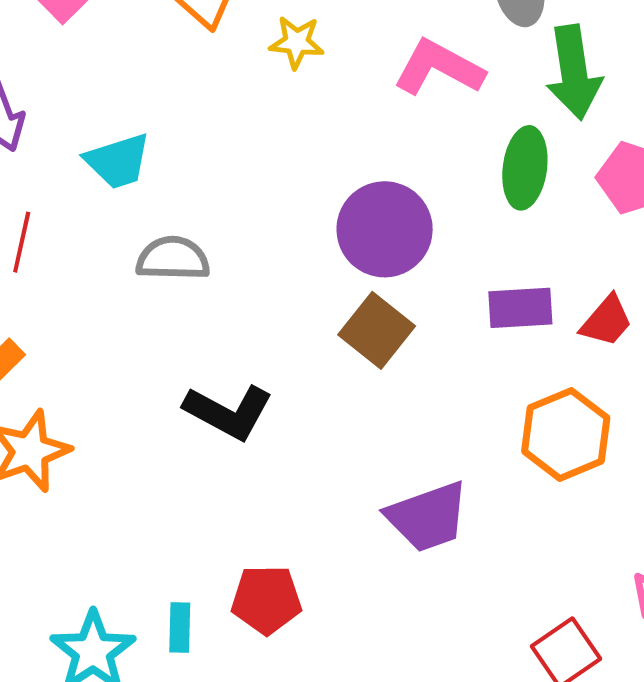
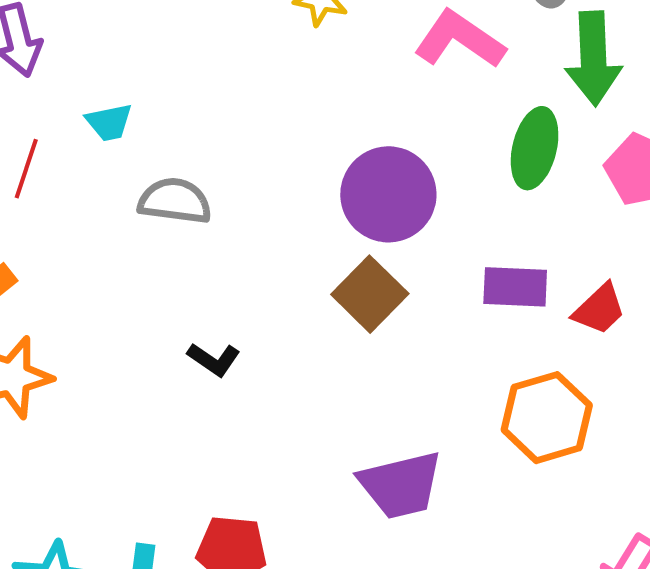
cyan trapezoid: (118, 161) -> (109, 122), moved, size x0.7
black L-shape: (228, 412) -> (214, 359), size x0.6

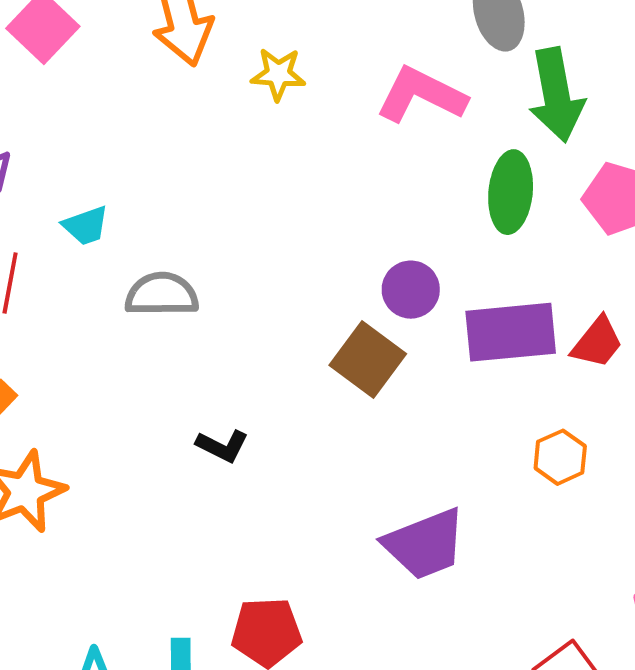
purple circle: (388, 194) -> (411, 290), moved, size x0.6
purple rectangle: (515, 287) -> (511, 332), size x1.4
orange hexagon: (547, 418) -> (560, 457), size x0.6

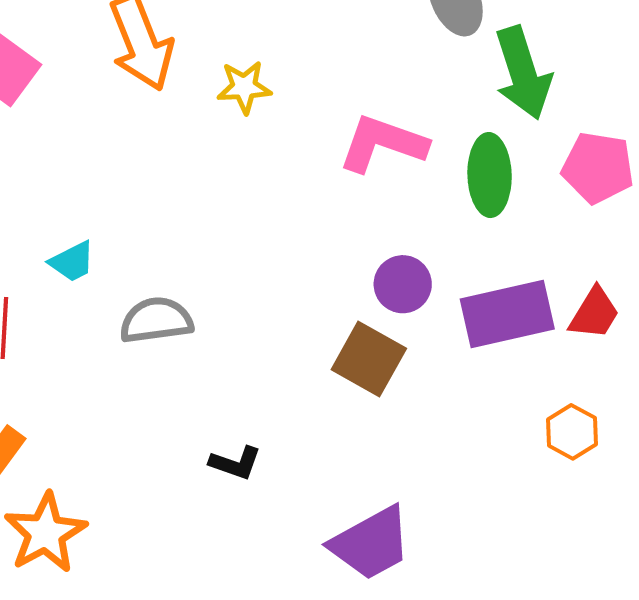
pink L-shape: (421, 95) -> (383, 144), moved
purple trapezoid: (425, 544) -> (371, 543), moved

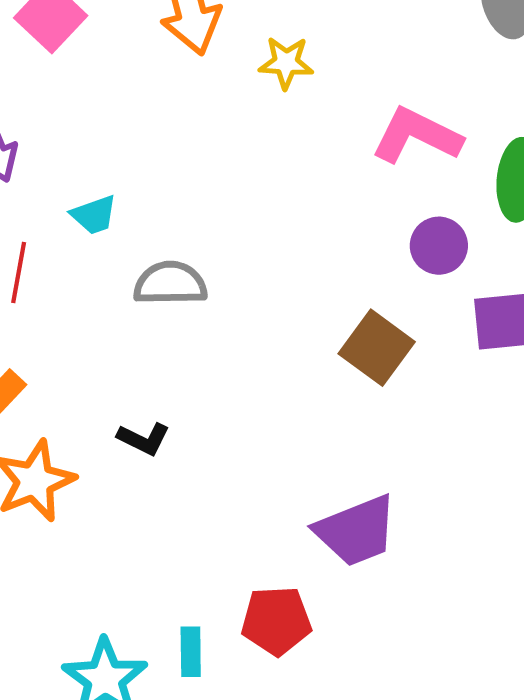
purple circle: (403, 284) -> (439, 246), moved
black L-shape: (235, 463) -> (144, 439), moved

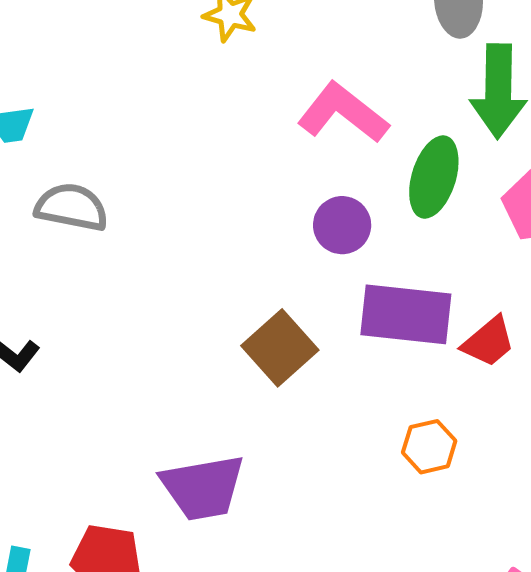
brown square: (377, 348) -> (280, 348), moved

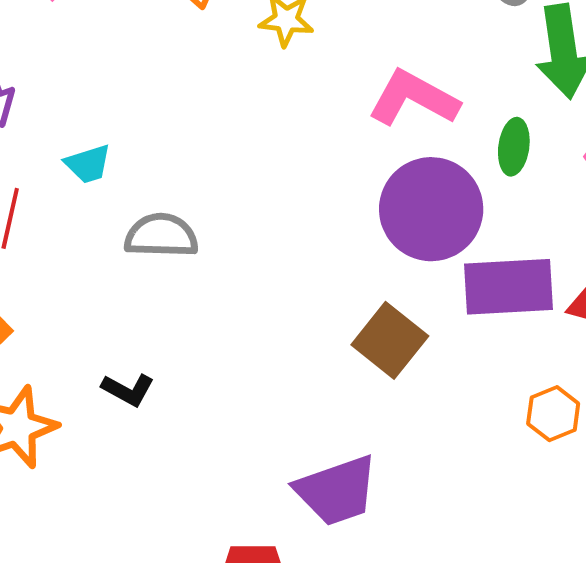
green ellipse: (434, 177) -> (514, 147), size x0.7
purple circle: (342, 225) -> (431, 209), size x1.8

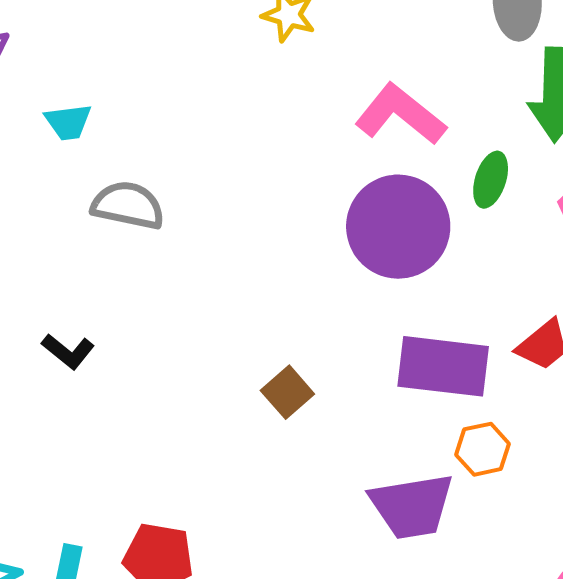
purple rectangle: (509, 287) -> (443, 366), moved
brown square: (390, 340) -> (287, 392), moved, size x0.7
purple trapezoid: (337, 491) -> (412, 506), moved

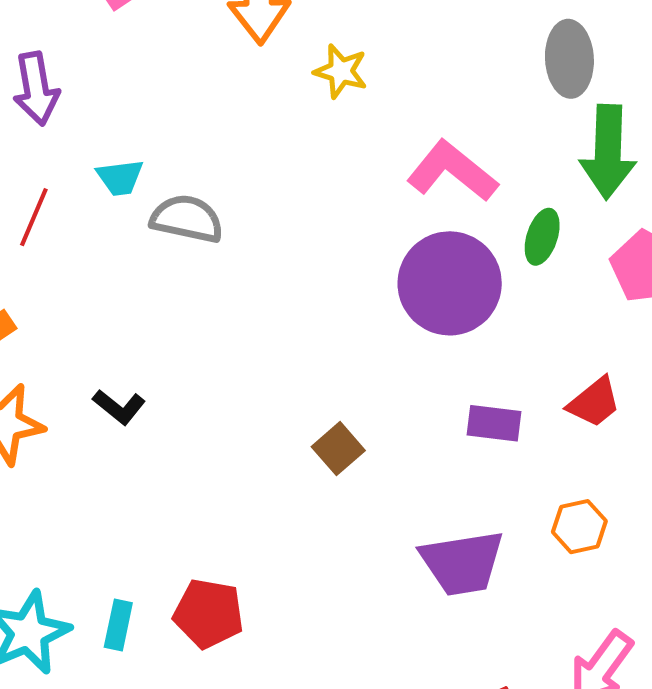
gray semicircle: (128, 205) -> (187, 219), moved
purple rectangle: (443, 366) -> (494, 423), size x0.6
orange hexagon: (483, 449) -> (579, 527), moved

